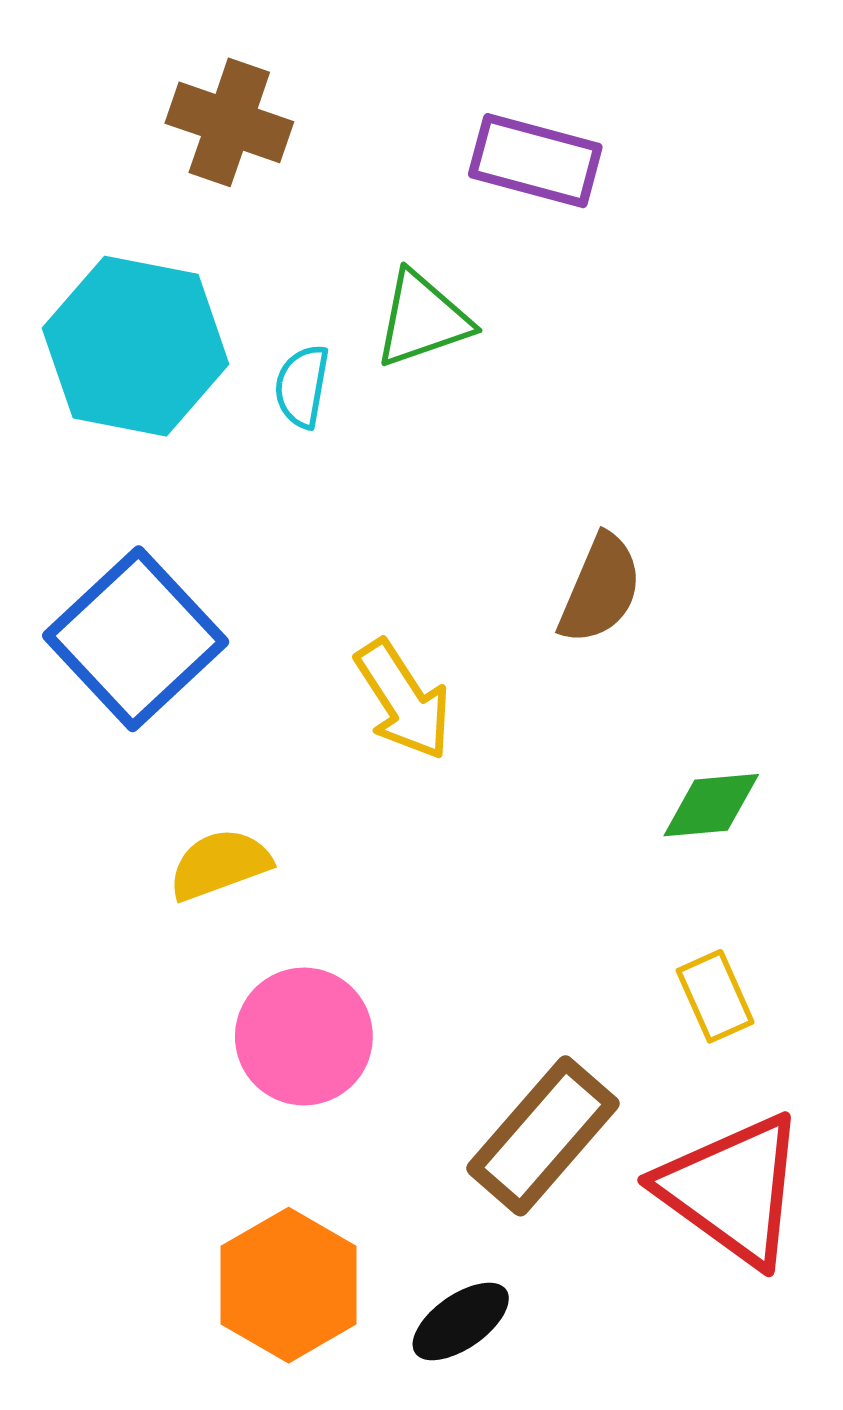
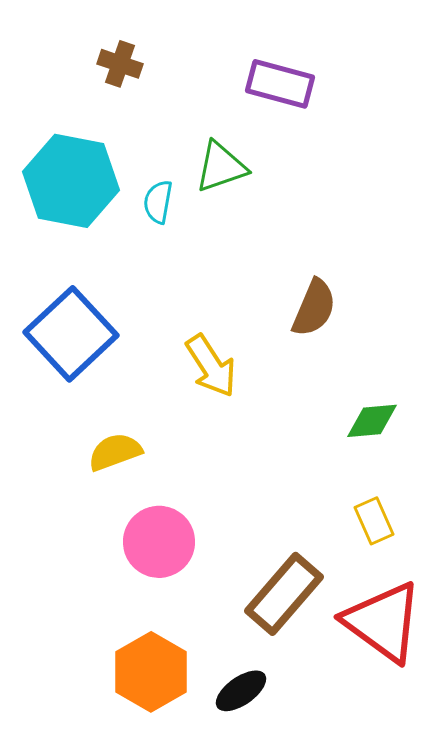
brown cross: (229, 122) -> (120, 64), size x0.7

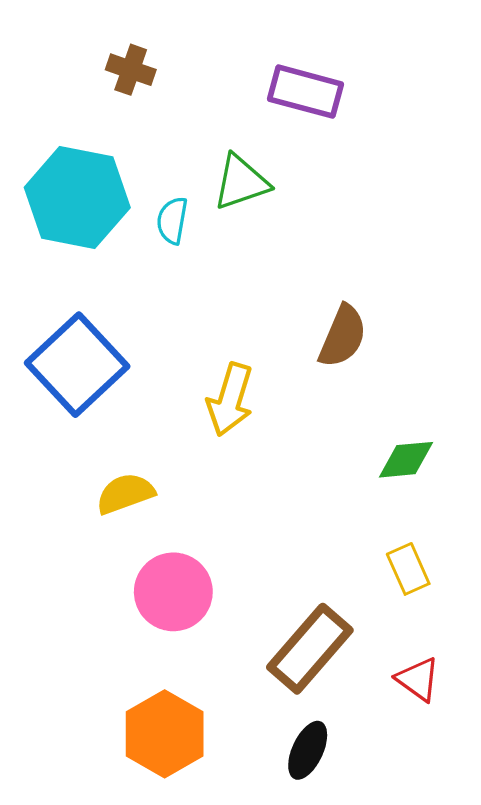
yellow arrow: (211, 366) -> (230, 400), turned 50
red triangle: (383, 622) -> (418, 679), size x0.5
black ellipse: (241, 691) -> (308, 750), moved, turned -30

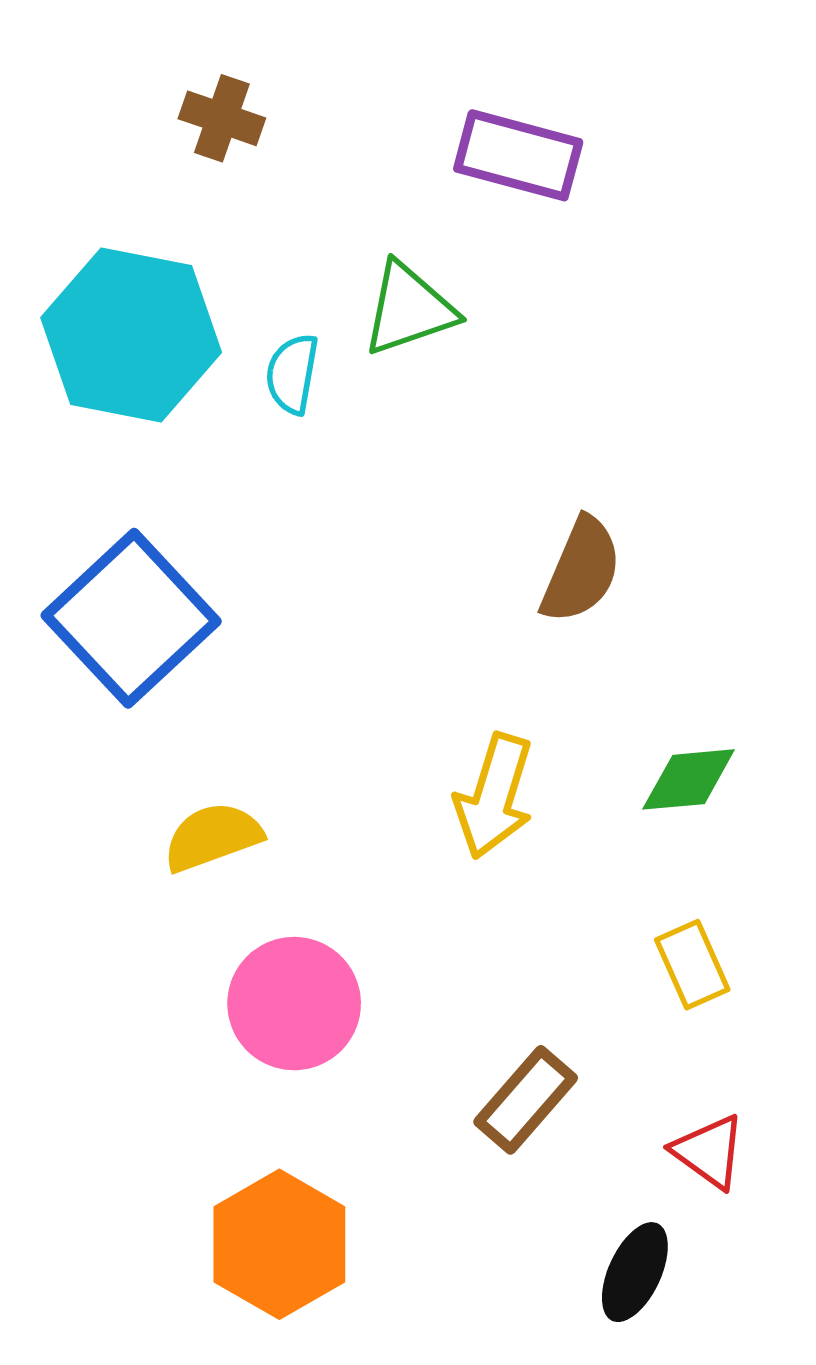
yellow arrow: (230, 400) -> (494, 796), moved
brown rectangle: (310, 649) -> (526, 1100), size x0.7
black ellipse: (308, 750) -> (635, 1272), moved

